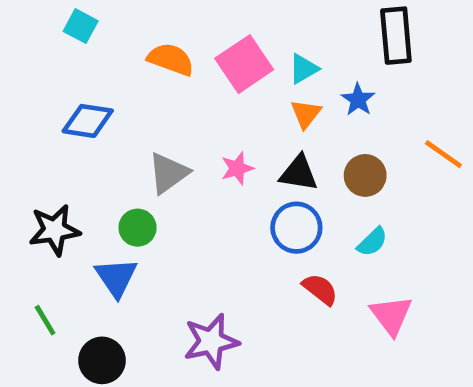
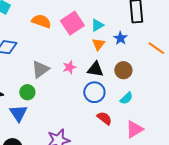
orange line: (443, 154) -> (156, 48), moved
pink triangle: (391, 315) -> (134, 129), turned 36

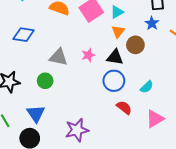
blue star: (120, 38) -> (152, 23), moved
gray triangle: (40, 69) -> (58, 57), turned 48
brown circle: (123, 70) -> (135, 45), moved
blue triangle: (18, 113) -> (36, 114), moved

